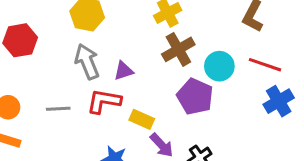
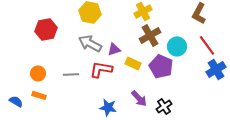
gray arrow: (87, 62) -> (90, 43), turned -40
red line: (265, 65) -> (207, 45), turned 35
yellow rectangle: (142, 119) -> (133, 63), moved

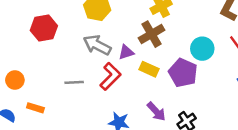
brown cross: (150, 35) -> (152, 34), moved
red L-shape: (101, 69) -> (110, 76), turned 125
orange circle: (38, 73) -> (15, 80), moved

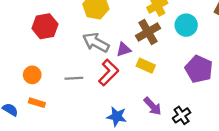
cyan circle: (202, 49) -> (186, 25), moved
purple pentagon: (183, 73) -> (199, 69), moved
orange circle: (15, 80) -> (32, 75), moved

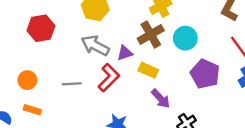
cyan circle: (186, 25) -> (185, 38), moved
purple arrow: (153, 106) -> (161, 99), moved

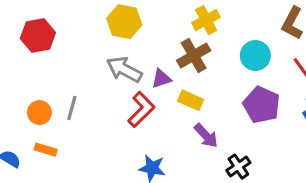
red hexagon: (41, 28) -> (38, 35), moved
cyan circle: (185, 38) -> (255, 56), moved
gray line: (72, 84) -> (72, 108), moved, turned -72

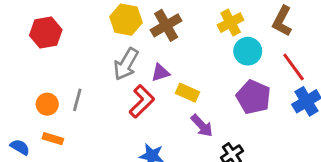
yellow cross: (206, 20) -> (231, 23), moved
brown cross: (194, 56) -> (166, 25), moved
gray arrow: (124, 69) -> (126, 64), turned -88

